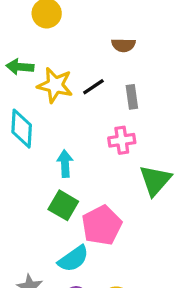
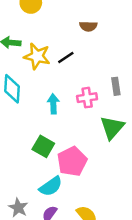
gray rectangle: (132, 97) -> (116, 86), moved
cyan arrow: (65, 164) -> (53, 104), moved

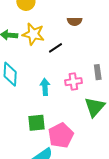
yellow star: (37, 56) -> (33, 34), moved
green square: (43, 146) -> (37, 123), turned -36

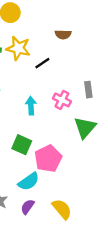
pink cross: (73, 82) -> (62, 100), turned 35
green square: (37, 123) -> (22, 145), turned 30

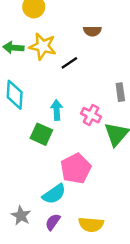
pink cross: (62, 100) -> (91, 115), moved
green square: (22, 145) -> (41, 134), moved
yellow semicircle: (62, 209) -> (91, 225), turned 135

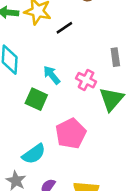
cyan arrow: (57, 110) -> (52, 75), turned -36
cyan semicircle: (54, 194) -> (34, 154), moved

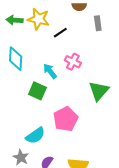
gray rectangle: (115, 57) -> (98, 23), moved
pink cross: (86, 80) -> (73, 62), moved

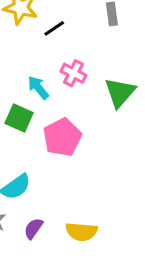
green triangle: (99, 91) -> (120, 92), moved
pink pentagon: (66, 119) -> (62, 137), moved

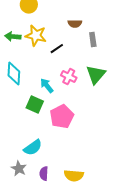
green triangle: (120, 92) -> (96, 75), moved
purple semicircle: (33, 228) -> (44, 174), turned -32

